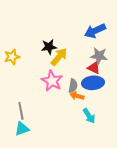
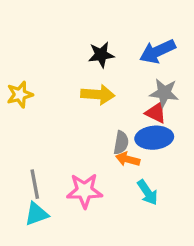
black star: (49, 47) -> (101, 55), moved
yellow arrow: (59, 57) -> (98, 95), turned 54
pink star: (52, 81) -> (85, 191), moved, turned -30

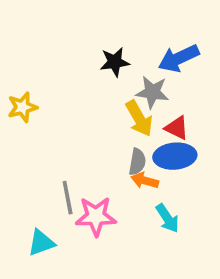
gray star: (164, 93) -> (152, 92), moved
yellow arrow: (98, 95) -> (139, 118), moved, turned 56
gray line: (35, 184) -> (68, 198), moved

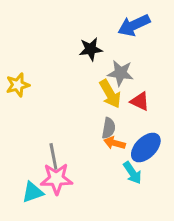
blue arrow: (179, 58) -> (134, 25), moved
blue ellipse: (175, 156) -> (146, 147), moved, turned -40
pink star: (96, 216) -> (56, 179), moved

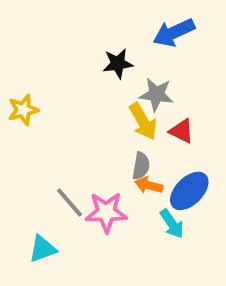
gray line: (53, 156) -> (70, 203), turned -30
pink star: (56, 179) -> (106, 212), moved

